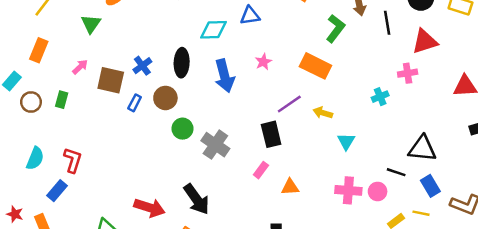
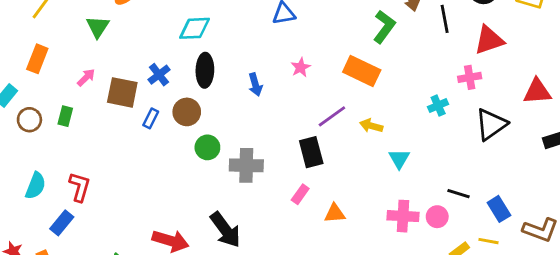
cyan diamond: (213, 30) -> (195, 28), moved
blue arrow: (224, 76) -> (255, 85), size x0.6
gray cross: (215, 145) -> (246, 165), turned -32
black triangle: (422, 149) -> (491, 124), moved, turned -40

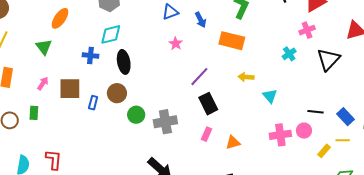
pink star: (301, 67) -> (176, 44), moved
blue cross: (159, 75) -> (90, 55), moved, turned -35
blue arrow: (255, 85) -> (201, 20), moved
purple line: (332, 116) -> (199, 77), moved

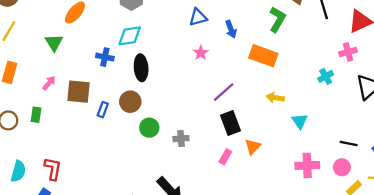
gray cross: (165, 122) -> (181, 139), size x0.6
pink circle: (304, 131) -> (342, 167), moved
orange triangle: (233, 143) -> (253, 147), moved, turned -35

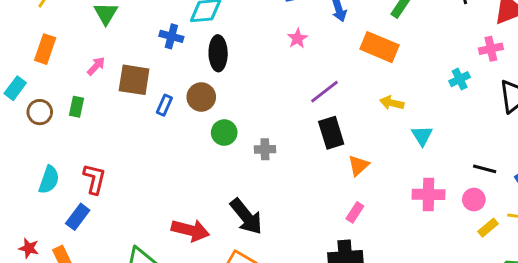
pink rectangle: (225, 157) -> (355, 212), moved

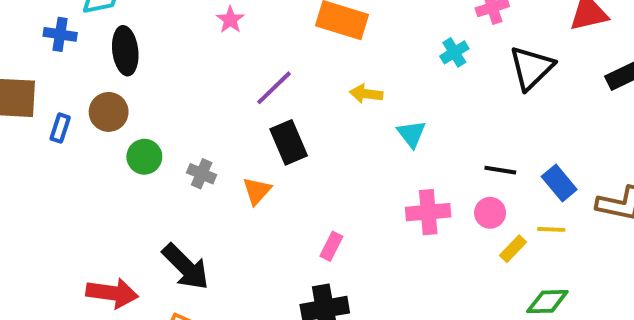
gray cross: (265, 149) -> (202, 174), turned 30
orange triangle: (359, 165) -> (257, 191), moved

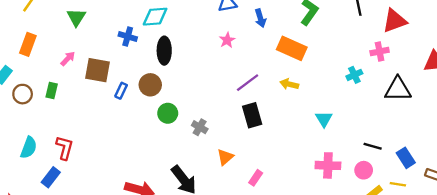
black triangle: (531, 68) -> (398, 89), turned 36
yellow arrow: (366, 94) -> (289, 84), moved
orange triangle: (257, 191) -> (225, 157), moved
pink rectangle: (331, 246) -> (256, 178), moved

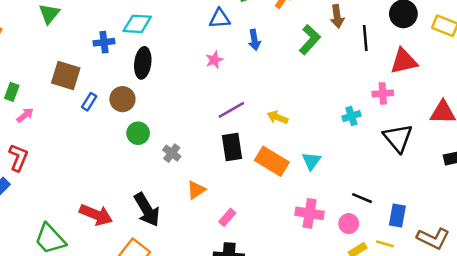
blue cross: (128, 37) -> (104, 42), turned -30
orange rectangle: (292, 48) -> (272, 161), moved
pink arrow: (68, 59) -> (25, 115), moved
black triangle: (398, 89) -> (398, 138), turned 44
blue rectangle: (406, 158) -> (397, 216), turned 36

